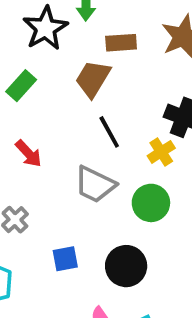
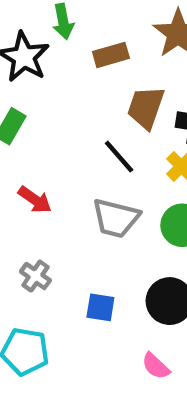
brown trapezoid: (93, 79) -> (146, 107), moved
blue square: (65, 259) -> (100, 307), turned 32

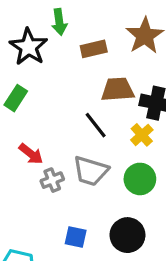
brown trapezoid: (146, 107) -> (118, 89), turned 64
gray cross: (35, 276) -> (52, 180), moved, turned 30

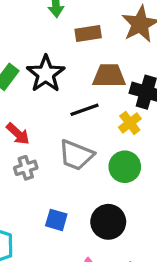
black star: (29, 47) -> (46, 74), moved
black line: (96, 125) -> (84, 110), turned -76
gray cross: (52, 180) -> (26, 168), moved

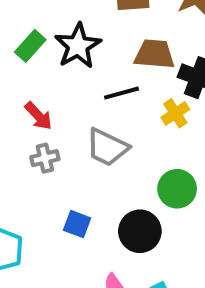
green circle: (125, 167) -> (177, 189), moved

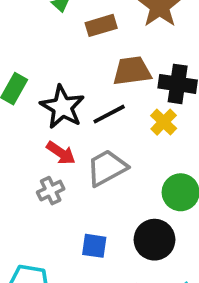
black star: (78, 46) -> (62, 107), moved
red arrow: (38, 116) -> (61, 153), moved
gray trapezoid: (107, 147) -> (107, 168), turned 138

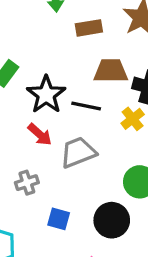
black line: (109, 114) -> (86, 106), turned 32
gray cross: (51, 191) -> (27, 183), moved

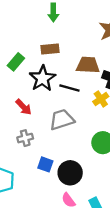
brown rectangle: (89, 28) -> (50, 49), moved
red arrow: (40, 134) -> (24, 107), moved
black circle: (112, 220) -> (70, 173), moved

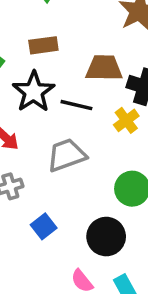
blue square: (45, 164) -> (44, 226), turned 35
black circle: (70, 173) -> (106, 237), moved

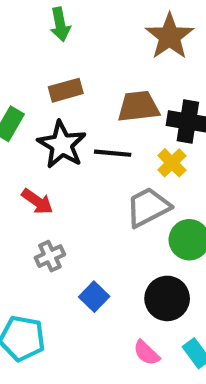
gray trapezoid: (66, 155) -> (148, 207), moved

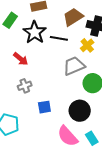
brown trapezoid: (138, 107) -> (73, 17), turned -30
blue square: (94, 297) -> (44, 107), turned 32
pink semicircle: (146, 353) -> (68, 136), size x1.6

